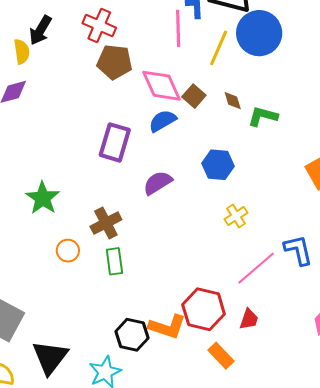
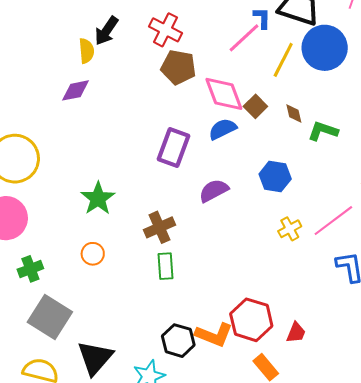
pink line: (178, 28) -> (244, 38), turned 45
orange circle: (68, 251) -> (93, 254), moved
pink line: (256, 268) -> (333, 221), moved

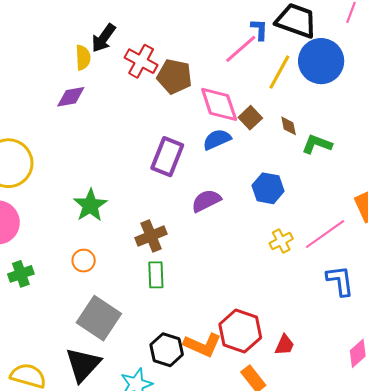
red cross: (166, 30) -> (141, 61), moved
gray square: (50, 317) -> (99, 318), moved

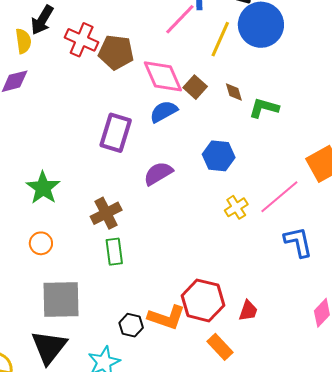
gray square: (99, 318) -> (61, 299), turned -30
black hexagon: (167, 350) -> (131, 325), size x0.7

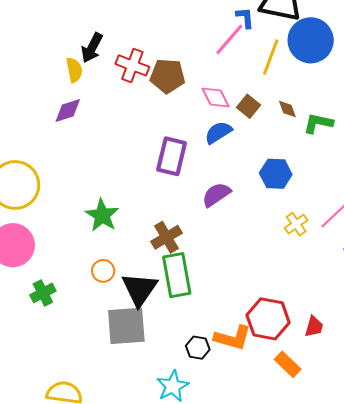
pink diamond: (163, 76) -> (216, 97), size x0.7
green rectangle: (114, 252) -> (177, 275), size x1.6
black triangle: (49, 347) -> (140, 289), moved

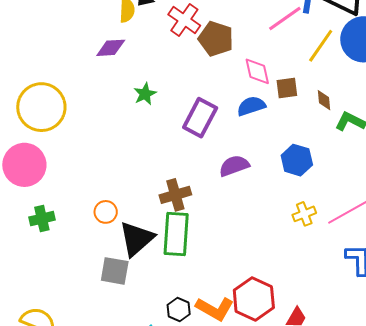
brown square: (248, 106) -> (287, 88), turned 30
green star: (102, 215) -> (145, 94), moved, size x0.7
gray square: (126, 326) -> (115, 271), size x0.7

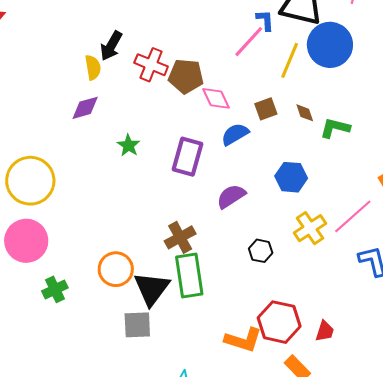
pink diamond: (257, 71) -> (216, 98), moved
orange circle: (106, 212) -> (116, 269), size x1.5
yellow cross: (304, 214) -> (310, 228), size x1.4
black hexagon: (179, 310) -> (261, 251), moved

